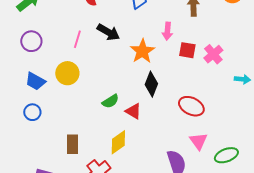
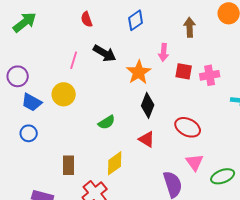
purple circle: (31, 41) -> (18, 76), moved
pink cross: (213, 54) -> (210, 75), turned 30
red triangle: (133, 111) -> (147, 139), moved

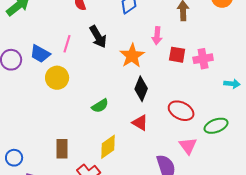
black arrow: (105, 53) -> (98, 37), turned 30
blue trapezoid: (32, 102) -> (40, 54), moved
blue circle: (29, 133) -> (14, 158), moved
green ellipse: (223, 176) -> (216, 126), moved

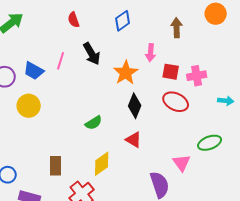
yellow circle: (57, 78) -> (29, 106), moved
red ellipse: (181, 111) -> (176, 102), moved

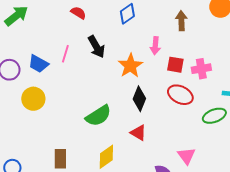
red semicircle: (74, 20) -> (78, 13), turned 140
green semicircle: (94, 123) -> (98, 116), size x1.5
green ellipse: (210, 143) -> (214, 116), moved

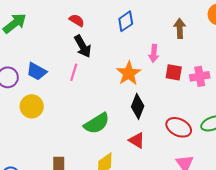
black arrow: (96, 47) -> (83, 46), moved
pink line: (65, 54) -> (74, 72), moved
red ellipse: (180, 95) -> (179, 127), moved

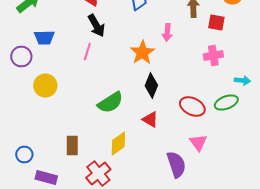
blue trapezoid: (37, 71) -> (44, 38), moved, turned -30
red square: (174, 72) -> (216, 22), moved

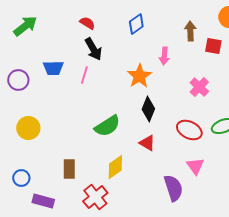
blue trapezoid: (44, 38) -> (53, 68), moved
pink cross: (213, 56) -> (199, 87), moved, turned -36
yellow circle: (45, 86) -> (28, 128), moved

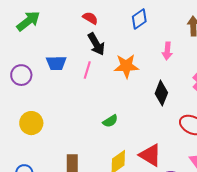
orange star: (139, 76) -> (126, 66), moved, turned 30
black diamond: (148, 109) -> (161, 93), moved
green semicircle: (107, 126) -> (110, 121), size x0.6
red triangle: (147, 143) -> (150, 155), moved, size x1.4

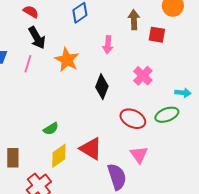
orange star: (126, 66) -> (67, 60), turned 30
green semicircle: (110, 121) -> (51, 129), moved

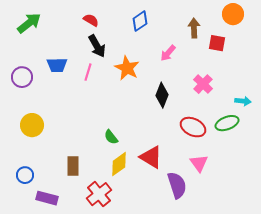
pink arrow: (108, 45) -> (168, 53), turned 36
green semicircle: (51, 129) -> (111, 137), turned 84

